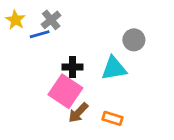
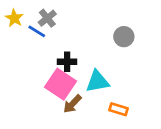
blue line: (40, 34) -> (37, 31), turned 48
cyan triangle: (114, 68) -> (97, 81), moved
orange rectangle: (112, 118) -> (119, 109), moved

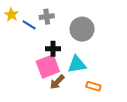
gray cross: (47, 18) -> (47, 17), moved, turned 32
gray circle: (124, 37) -> (82, 29), moved, size x1.5
pink square: (60, 84) -> (48, 66), turned 35

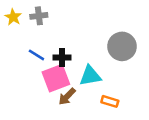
gray cross: (47, 17) -> (39, 16), moved
blue line: (29, 25) -> (36, 55), moved
gray circle: (82, 29) -> (122, 46), moved

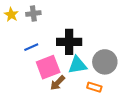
gray circle: (122, 46) -> (105, 62), moved
blue line: (36, 55) -> (31, 47), turned -56
black cross: (62, 57) -> (69, 42), moved, size x1.6

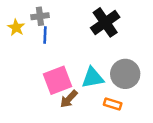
yellow star: (11, 15) -> (16, 27), moved
black cross: (69, 42) -> (105, 22), moved, turned -35
blue line: (31, 47) -> (45, 35), moved, turned -64

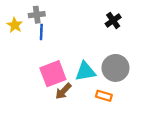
black cross: (105, 22) -> (113, 20), moved, size x0.6

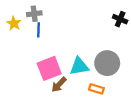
black cross: (113, 20) -> (120, 19), moved, turned -32

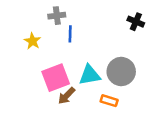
gray cross: (34, 14) -> (57, 16), moved
yellow star: (14, 23) -> (32, 41), moved
blue line: (38, 30) -> (70, 34), moved

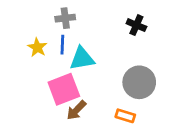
black cross: (136, 22) -> (136, 25), moved
blue line: (70, 34) -> (62, 45), moved
cyan triangle: (90, 75) -> (82, 59), moved

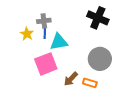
gray cross: (65, 18) -> (44, 21), moved
black cross: (136, 25) -> (98, 18), size x1.5
brown arrow: (76, 110) -> (71, 79), moved

